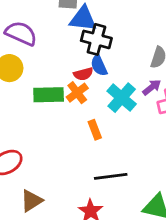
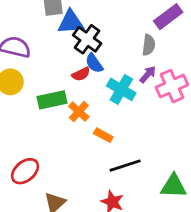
black cross: (96, 39) -> (87, 39), turned 32
orange cross: (77, 93) -> (79, 112), moved
orange rectangle: (95, 130) -> (103, 135), moved, turned -30

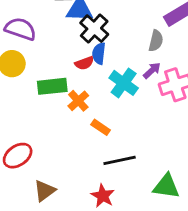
blue semicircle: (94, 63) -> (99, 53), turned 35

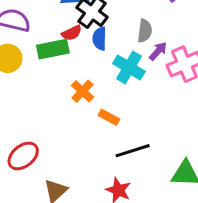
gray semicircle: (156, 41) -> (145, 31), moved
red semicircle: (84, 63) -> (72, 33), moved
green rectangle: (52, 86) -> (53, 49), moved

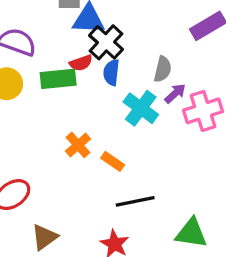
orange cross: (82, 91) -> (78, 145), moved

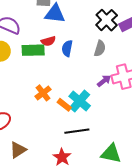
black cross: (106, 42) -> (107, 20), moved
purple arrow: (175, 93) -> (104, 81), moved
cyan cross: (141, 108) -> (80, 101), moved

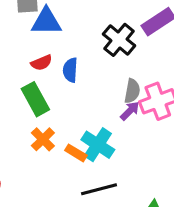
black cross: (107, 20) -> (119, 40), moved
gray semicircle: (100, 48) -> (132, 91), moved
green rectangle: (33, 50) -> (35, 99), moved, turned 70

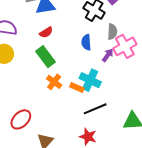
blue semicircle: (70, 70) -> (86, 42), moved
gray semicircle: (132, 91) -> (112, 32), moved

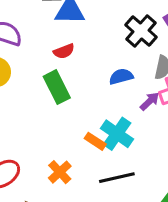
blue semicircle: (86, 42) -> (121, 77), turned 70
orange cross: (54, 82) -> (60, 172), moved

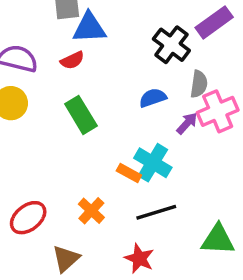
red semicircle: (64, 51) -> (72, 60), moved

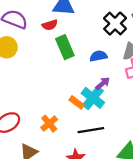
green rectangle: (81, 115) -> (65, 47), moved
purple arrow: (187, 123) -> (103, 83), moved

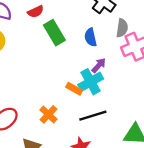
blue semicircle: (98, 56) -> (91, 37), turned -84
cyan cross: (93, 98) -> (91, 82), turned 30

